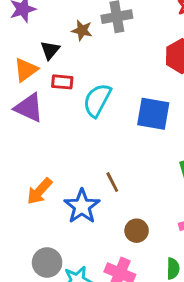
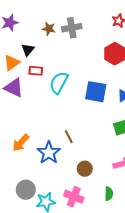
brown star: (82, 30) -> (49, 29), moved

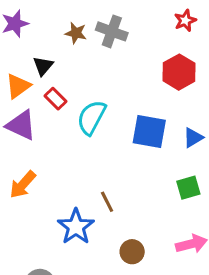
gray cross: (72, 28) -> (112, 31), turned 30
red rectangle: (36, 71) -> (56, 99), turned 40
orange arrow: (21, 143) -> (23, 185), moved

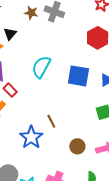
red rectangle: (56, 99) -> (10, 90), moved
brown circle: (132, 252) -> (77, 146), moved

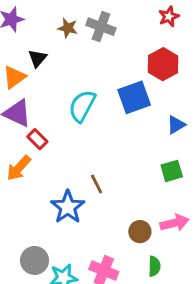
blue square: (78, 76) -> (134, 97), moved, turned -30
brown circle: (77, 146) -> (140, 232), moved

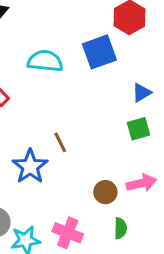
cyan semicircle: (82, 106) -> (45, 61), turned 68
blue triangle: (176, 125) -> (142, 93), moved

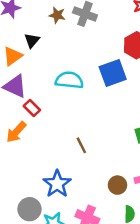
blue star: (30, 166) -> (57, 184), moved

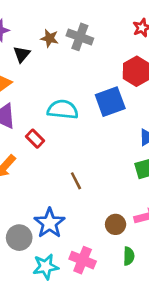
black triangle: (32, 40) -> (22, 54), moved
red rectangle: (32, 108) -> (35, 139), moved
gray circle: (29, 209) -> (19, 238), moved

